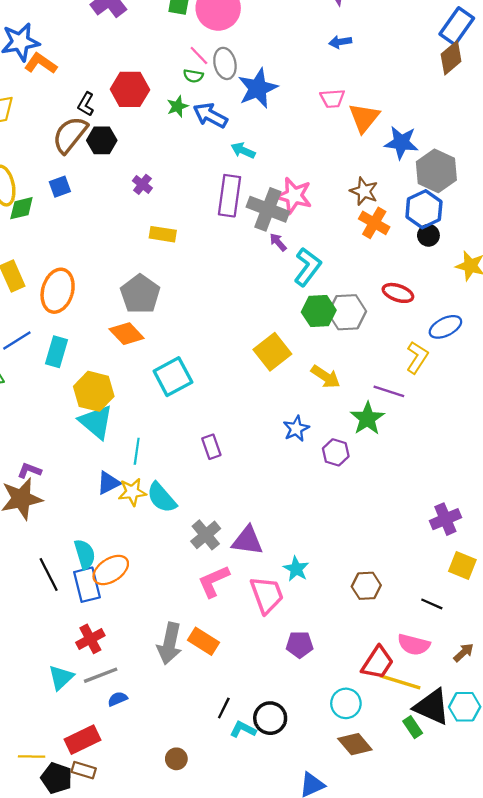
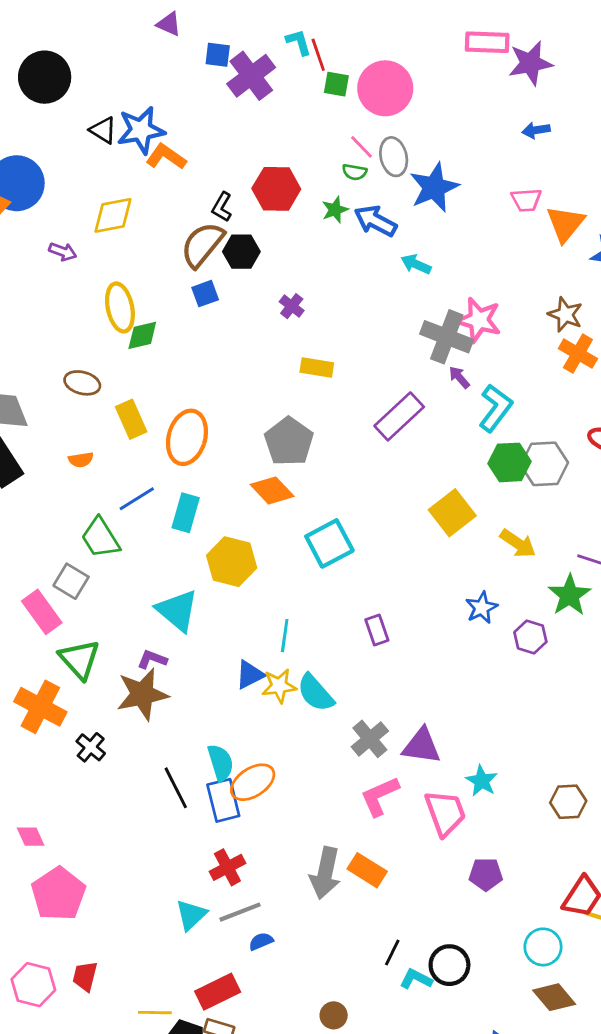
blue square: (60, 187) -> (205, 294), moved
purple rectangle: (229, 196) -> (399, 416), moved, turned 39
cyan triangle: (96, 422) -> (177, 610), moved

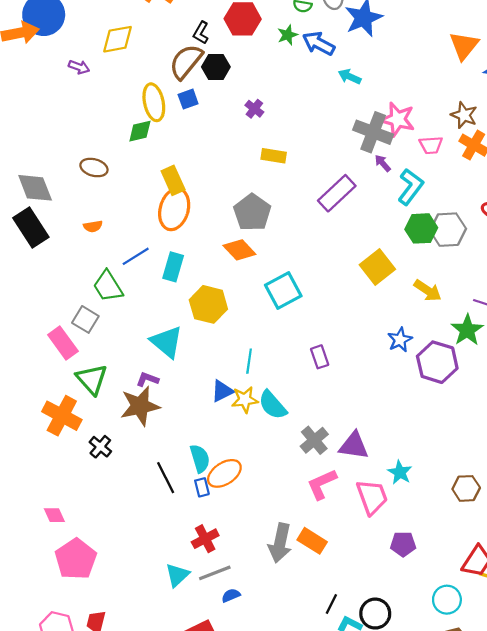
pink trapezoid: (526, 200) -> (431, 145), moved
yellow ellipse: (120, 307) -> (154, 102), moved
yellow rectangle: (131, 419) -> (173, 180), moved
purple hexagon: (530, 637) -> (437, 362), size x1.6
blue rectangle: (223, 800) -> (202, 487), size x0.6

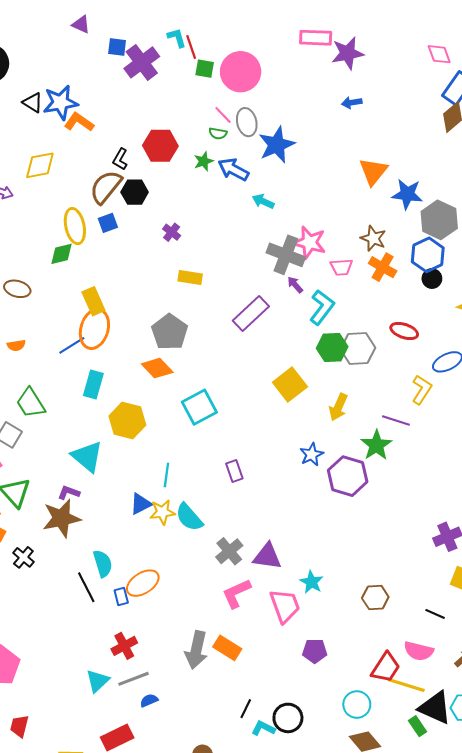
blue line: (136, 256) -> (72, 345), moved
yellow arrow: (428, 291) -> (338, 407), turned 80
cyan semicircle: (200, 458) -> (103, 564), moved

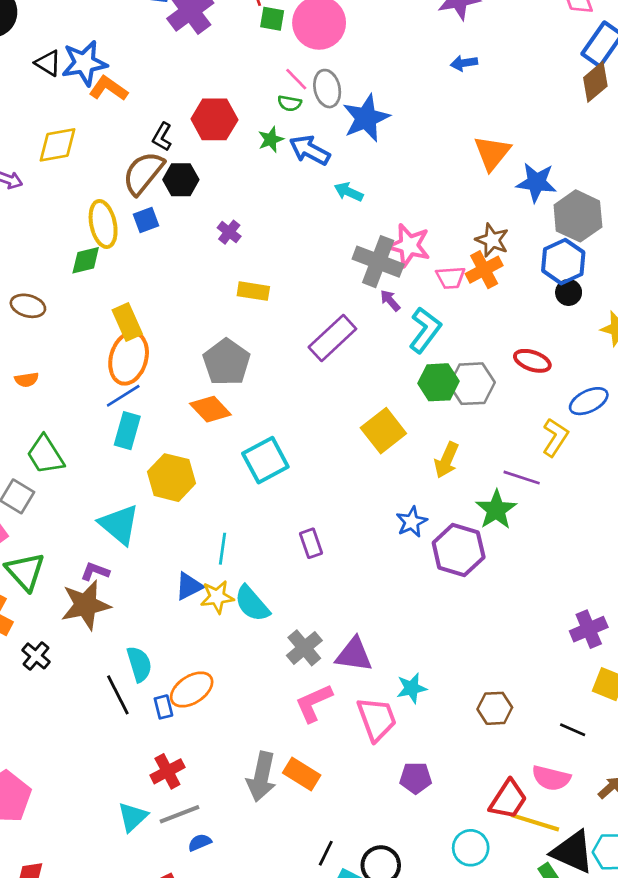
orange cross: (383, 267) -> (484, 270), moved, turned 32
blue line: (72, 345) -> (123, 396), moved
cyan star: (312, 582) -> (412, 688), turned 30

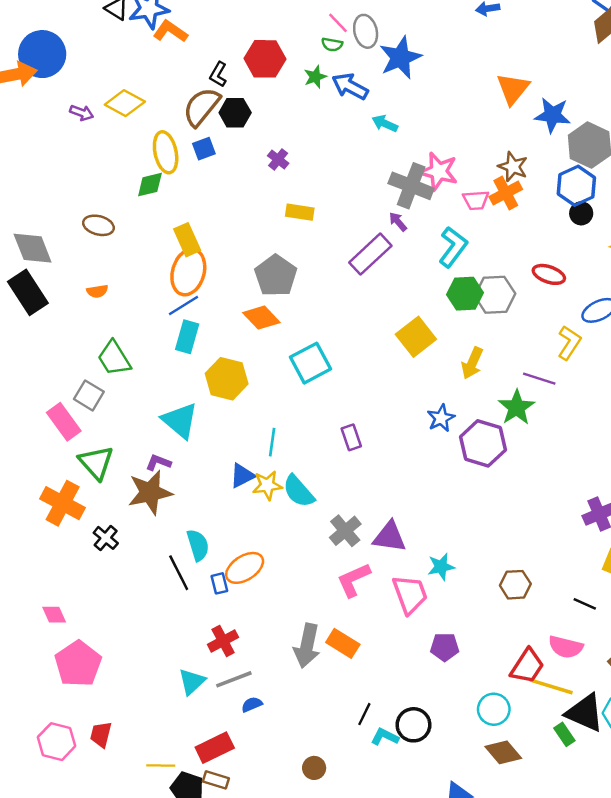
yellow diamond: (57, 145) -> (125, 103), moved, turned 39
purple arrow: (390, 300) -> (398, 222), moved

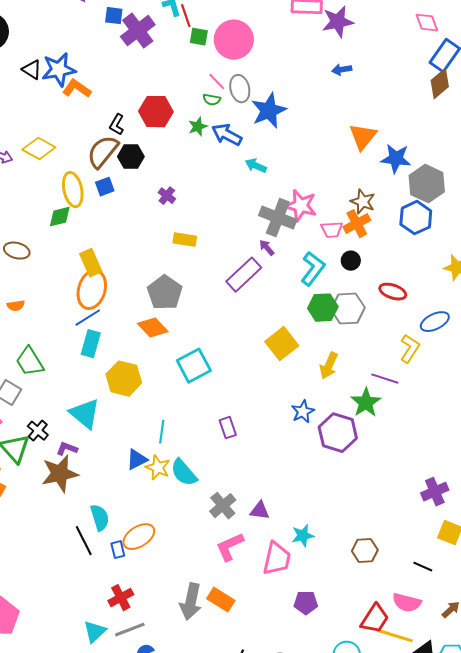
black circle: (581, 213) -> (351, 261), moved
yellow star: (267, 485) -> (158, 468), turned 30
purple triangle: (390, 537) -> (260, 511), size x0.7
black cross: (106, 538) -> (38, 431), moved
pink trapezoid: (410, 594) -> (277, 559), turned 33

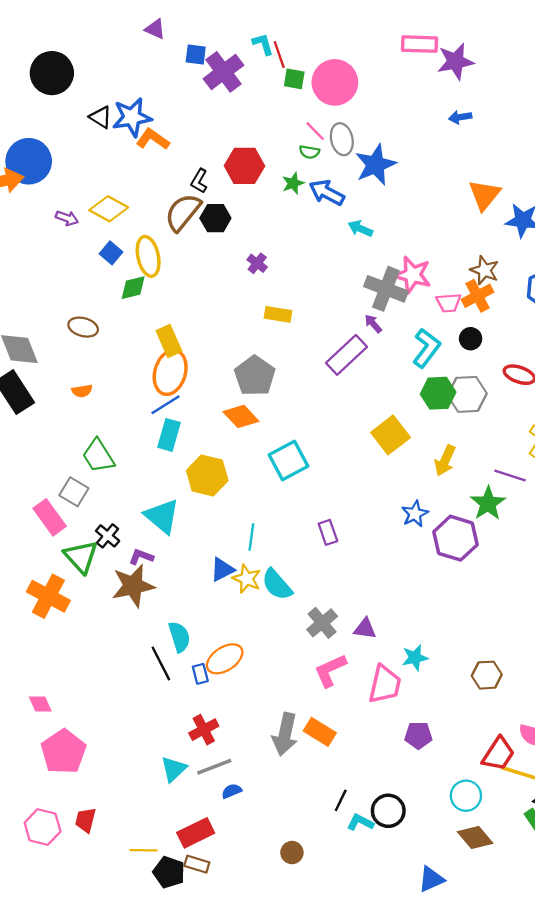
blue square: (105, 187) -> (111, 253), moved, turned -30

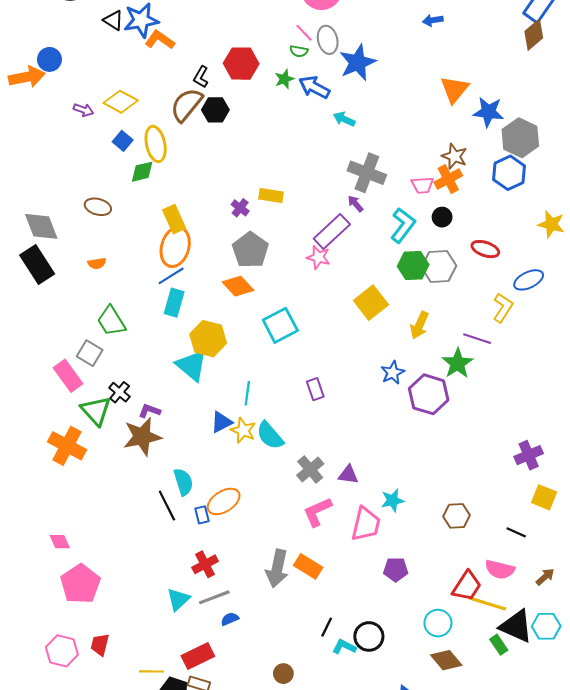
blue circle: (29, 161) -> (49, 59), size x0.6
purple cross: (257, 263) -> (240, 208), moved
pink star: (413, 275) -> (318, 257), moved, size x0.7
cyan triangle: (162, 516) -> (192, 365), moved

